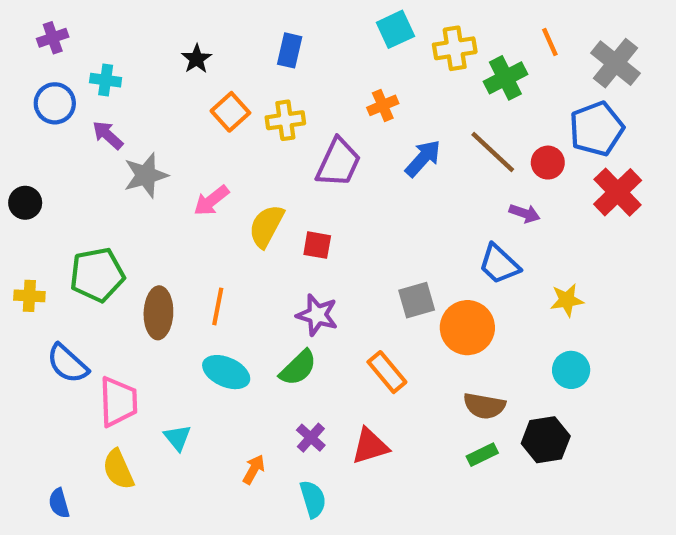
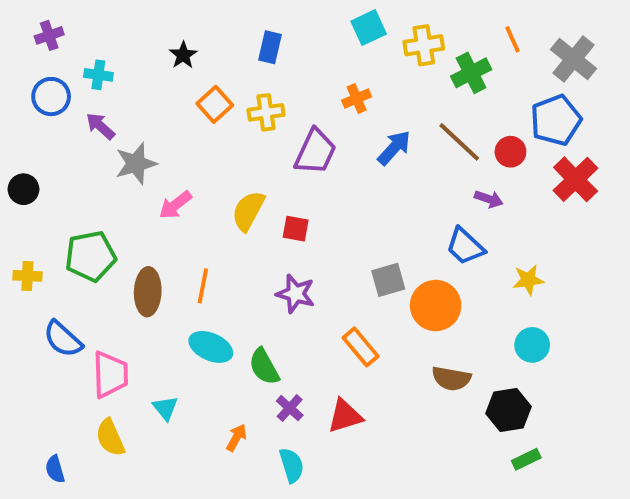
pink arrow: (211, 201) -> (175, 205), moved
green semicircle: (298, 368) -> (264, 367), moved, turned 105
green rectangle: (482, 455) -> (526, 459), moved

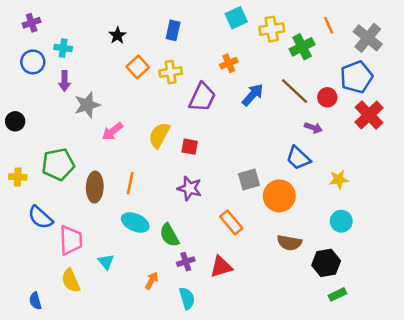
purple arrow: (100, 126) -> (64, 81), turned -132
purple cross: (290, 408) -> (186, 262), turned 30

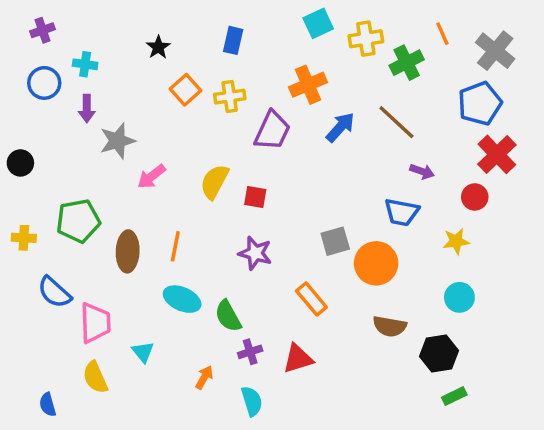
orange cross: (229, 63) -> (308, 85), size x1.5
red circle: (327, 97) -> (475, 197), moved
blue trapezoid: (298, 158) -> (402, 212), turned -32

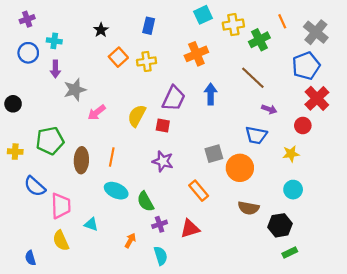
blue arrow: (340, 127) -> (211, 94), moved, turned -42
purple trapezoid: (272, 131) -> (174, 98), moved
cyan triangle: (143, 352) -> (91, 224), turned -32

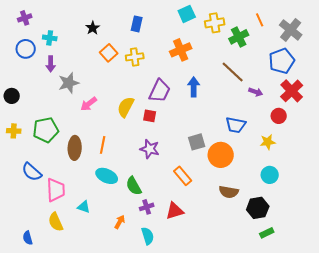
purple arrow: (269, 109) -> (256, 92), moved
yellow cross: (15, 152) -> (14, 131), moved

